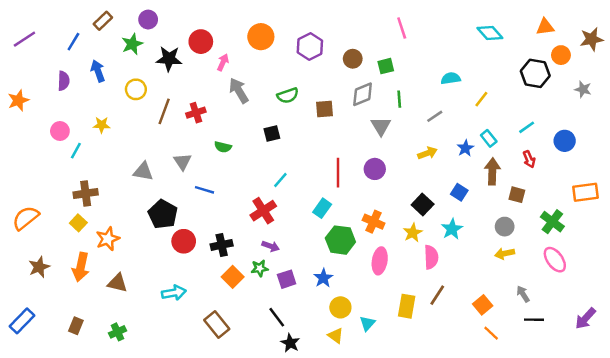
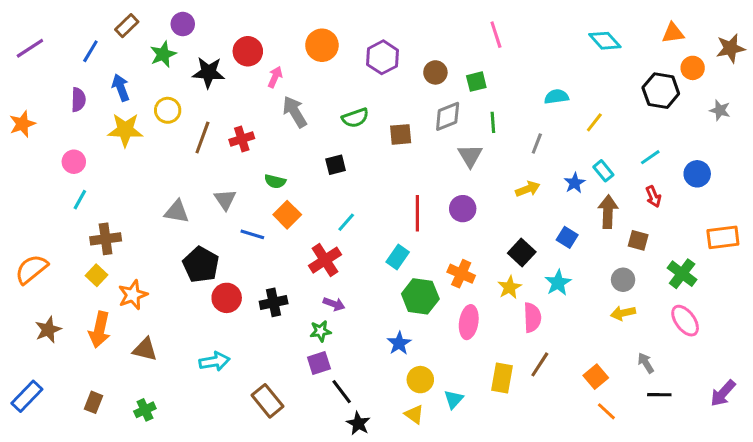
gray line: (435, 116) -> (537, 144), turned -35
yellow star: (102, 125) -> (125, 130), moved, size x1.6
cyan line: (76, 151) -> (80, 200), moved
orange square: (233, 277) -> (287, 215), moved
purple square: (287, 279) -> (319, 363), moved

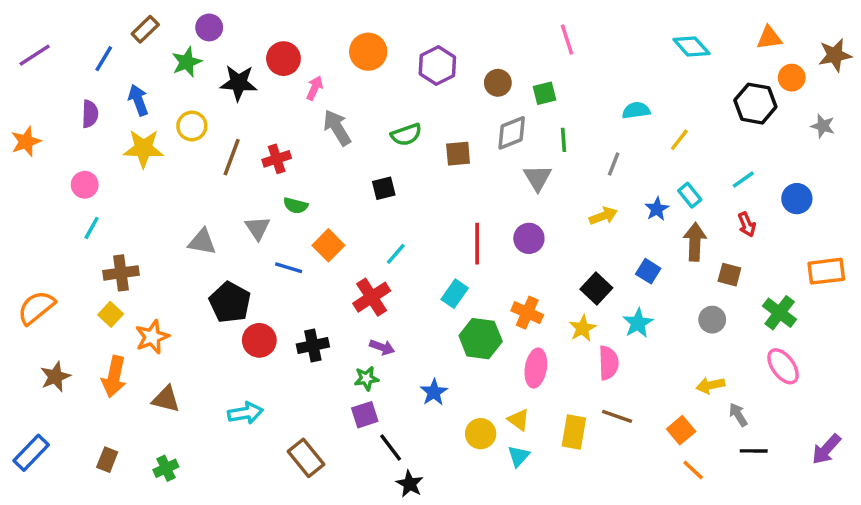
green semicircle: (275, 181) -> (296, 206), moved
yellow arrow: (623, 313) -> (710, 385), moved
blue star: (399, 343) -> (434, 392), moved
brown line: (540, 364) -> (617, 416), turned 76
yellow triangle: (414, 414) -> (519, 420), moved

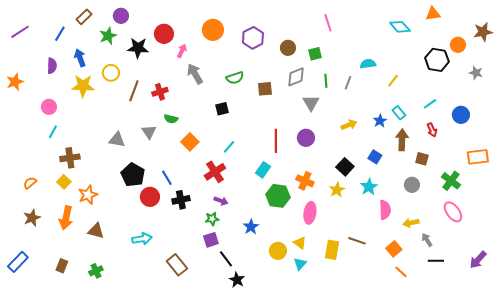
orange triangle: (769, 38) -> (433, 14), moved
gray line: (614, 164) -> (348, 83), moved
blue line: (289, 268) -> (167, 178), moved, turned 42
orange semicircle: (36, 308) -> (30, 183), moved, size x0.6
pink semicircle: (608, 363) -> (385, 210), moved

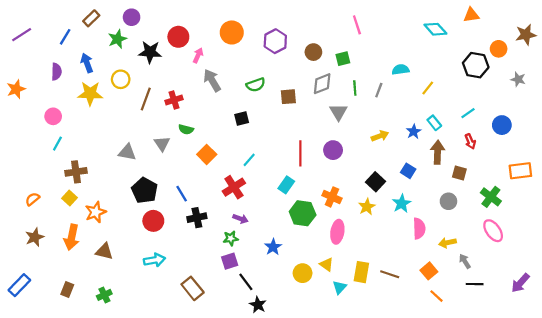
red circle: (150, 197) -> (153, 221), moved
brown line: (357, 241) -> (390, 274), moved
cyan triangle: (300, 264) -> (340, 287), moved

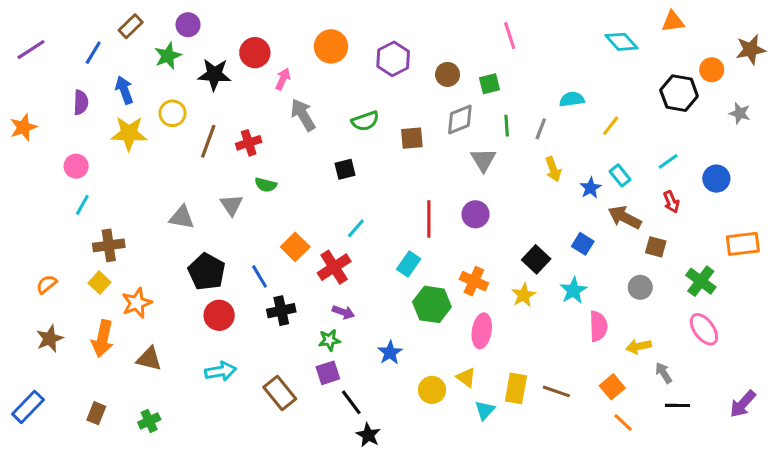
yellow arrow: (380, 136) -> (553, 169), moved, turned 91
brown arrow: (438, 152) -> (625, 217), turned -65
orange square: (207, 154) -> (295, 247), moved
brown rectangle: (193, 288) -> (280, 393), moved

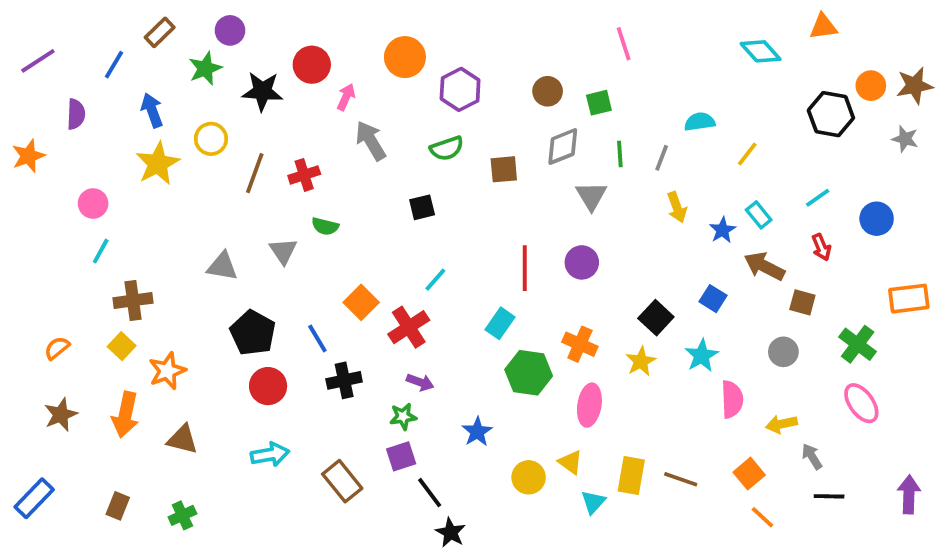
brown star: (751, 50) -> (915, 86), moved
purple hexagon: (393, 59) -> (460, 89), moved
purple semicircle: (81, 102) -> (76, 114), moved
yellow star: (129, 133) -> (158, 164), turned -30
purple arrow: (743, 404) -> (909, 494), turned 140

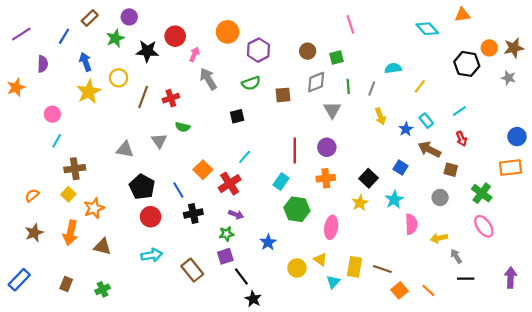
blue circle: (877, 219) -> (517, 137), moved
orange cross: (580, 344) -> (326, 178), moved, turned -30
orange square: (749, 474) -> (399, 290), moved

